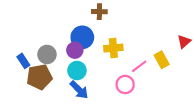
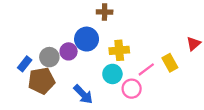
purple circle: (75, 50) -> (69, 51), moved
blue rectangle: (23, 61) -> (25, 64), turned 72
cyan circle: (77, 71) -> (112, 74), moved

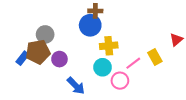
blue circle: (87, 39) -> (90, 25), moved
purple circle: (69, 51) -> (59, 59), moved
gray circle: (49, 57) -> (45, 34), moved
brown pentagon: (41, 81) -> (38, 52), moved

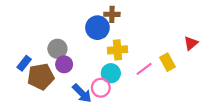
brown cross: (95, 11) -> (112, 14), moved
gray circle: (45, 34) -> (57, 49), moved
brown pentagon: (38, 52) -> (41, 77), moved
pink circle: (120, 81) -> (101, 88), moved

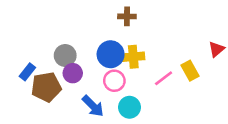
blue circle: (97, 28) -> (111, 54), moved
cyan circle: (111, 73) -> (129, 107), moved
pink circle: (101, 88) -> (114, 81), moved

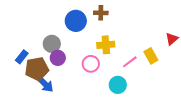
blue circle: (111, 54) -> (76, 21), moved
blue arrow: (93, 106) -> (45, 84), moved
cyan circle: (129, 107) -> (118, 85), moved

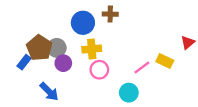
yellow cross: (106, 45) -> (92, 49), moved
yellow rectangle: (151, 56) -> (165, 61), turned -35
brown pentagon: (37, 69) -> (39, 48), moved, turned -30

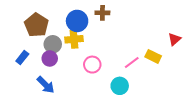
brown pentagon: (39, 48) -> (37, 25), moved
yellow cross: (92, 49) -> (74, 39), moved
purple circle: (63, 63) -> (50, 58), moved

